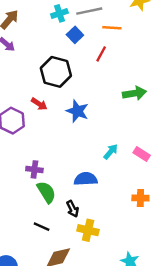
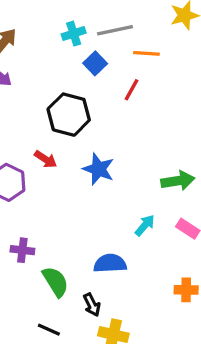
green arrow: (135, 93) -> (178, 181), moved
purple cross: (34, 169) -> (22, 250), moved

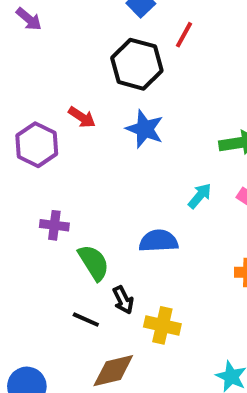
black hexagon: (69, 115) -> (137, 64), moved
black arrow: (92, 305) -> (123, 300), moved

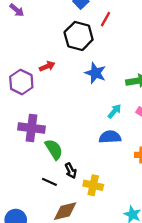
red arrow: (82, 117) -> (47, 66), turned -56
blue star: (145, 129) -> (95, 73), moved
purple cross: (54, 225) -> (31, 128), size x1.6
blue semicircle: (158, 241) -> (110, 137), moved

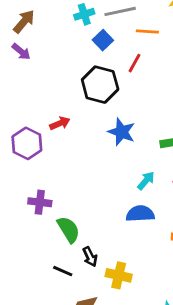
purple cross: (31, 128) -> (40, 202), size x0.7

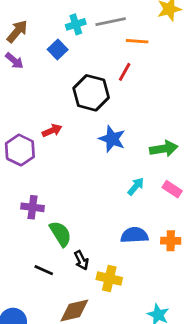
blue square: (103, 40) -> (58, 50), moved
blue semicircle: (140, 214) -> (134, 235), moved
black line: (63, 271) -> (44, 270), moved

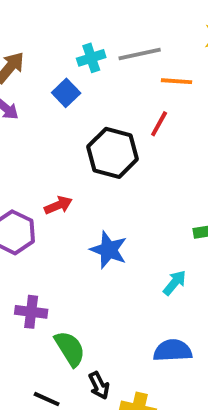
blue star: (112, 139) -> (109, 250), moved

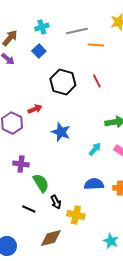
cyan cross: (91, 58) -> (42, 27), moved
red line: (159, 124) -> (97, 81), moved, turned -56

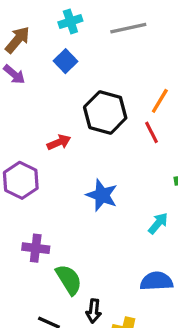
orange line: (96, 45) -> (160, 101), moved, turned -63
red line: (97, 81) -> (152, 132), moved
red arrow: (35, 109) -> (59, 142), moved
black arrow: (56, 202) -> (94, 311), turned 32

